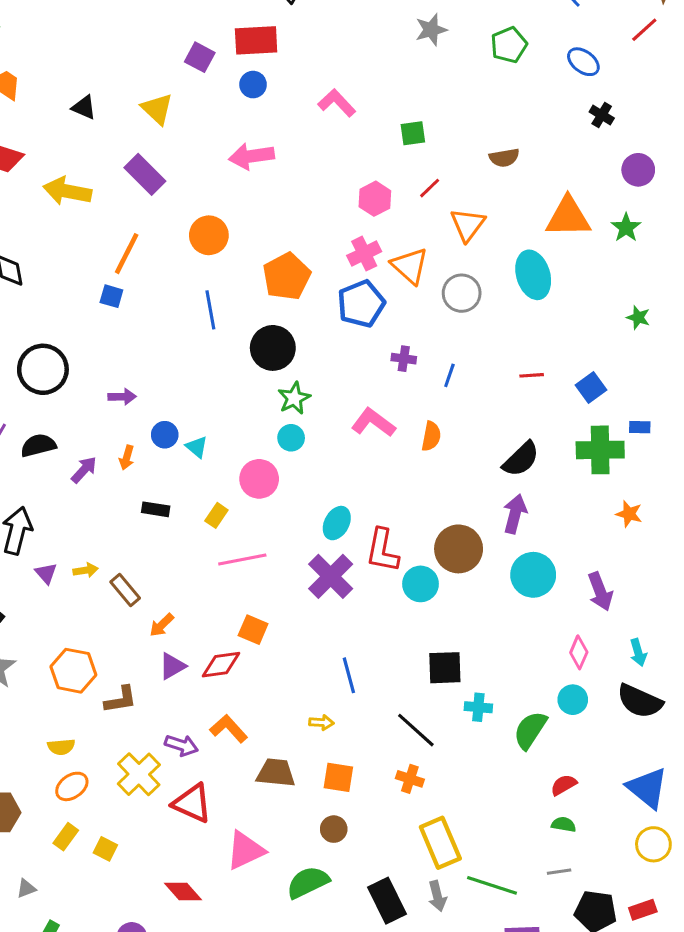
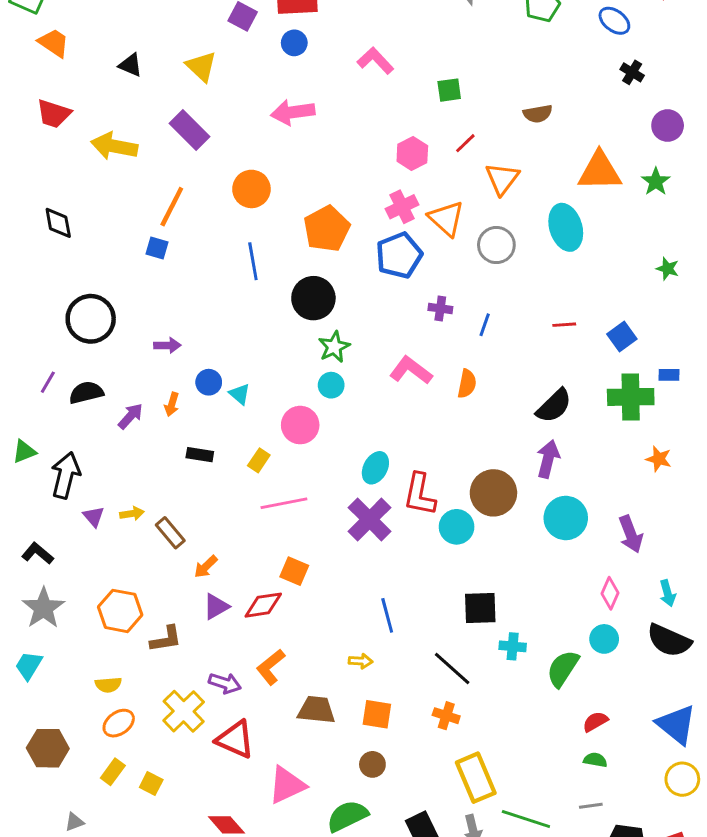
orange L-shape: (229, 729) -> (271, 667), turned -87

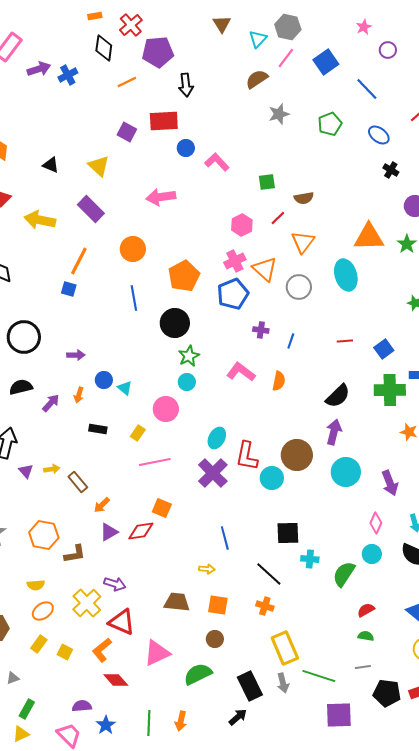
blue circle: (294, 43) -> (186, 148), moved
brown semicircle: (538, 114) -> (304, 198), moved
orange L-shape: (271, 667) -> (102, 650), moved

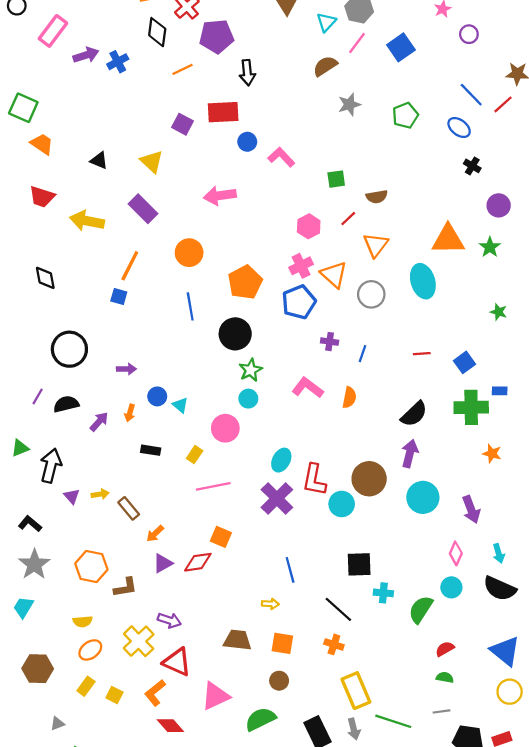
blue line: (367, 89) -> (471, 95), moved

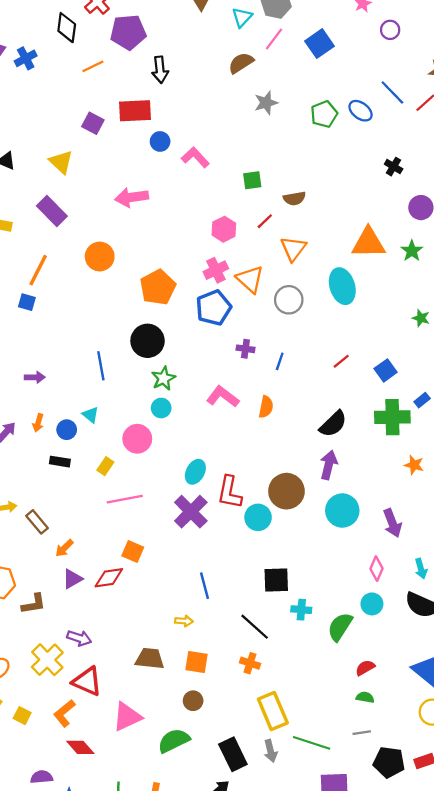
blue ellipse: (459, 128) -> (361, 111), moved
blue line: (190, 306) -> (101, 366), moved
red line: (422, 354) -> (341, 361), turned -35
blue rectangle: (500, 391) -> (422, 400), turned -40
blue circle: (157, 396) -> (67, 430), moved

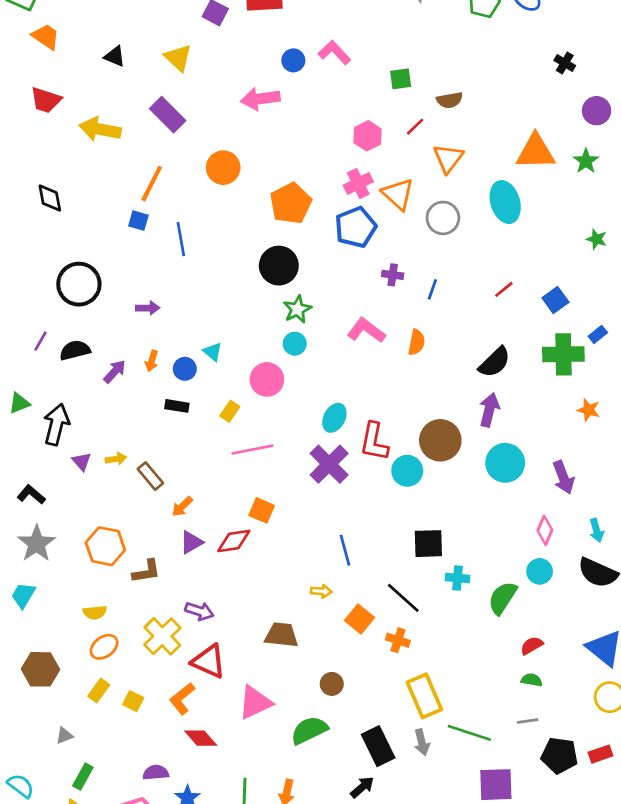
blue circle: (160, 141) -> (293, 60), moved
blue line: (101, 366) -> (181, 239), moved
orange square: (196, 662) -> (360, 619), moved, turned 30

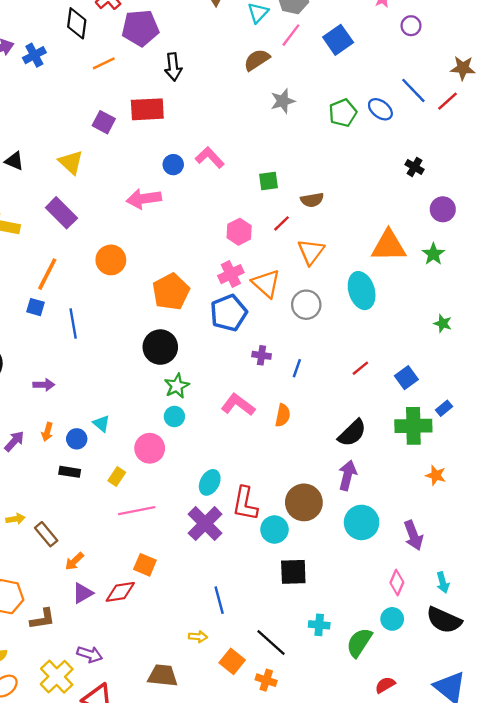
black square: (428, 544) -> (293, 572), moved

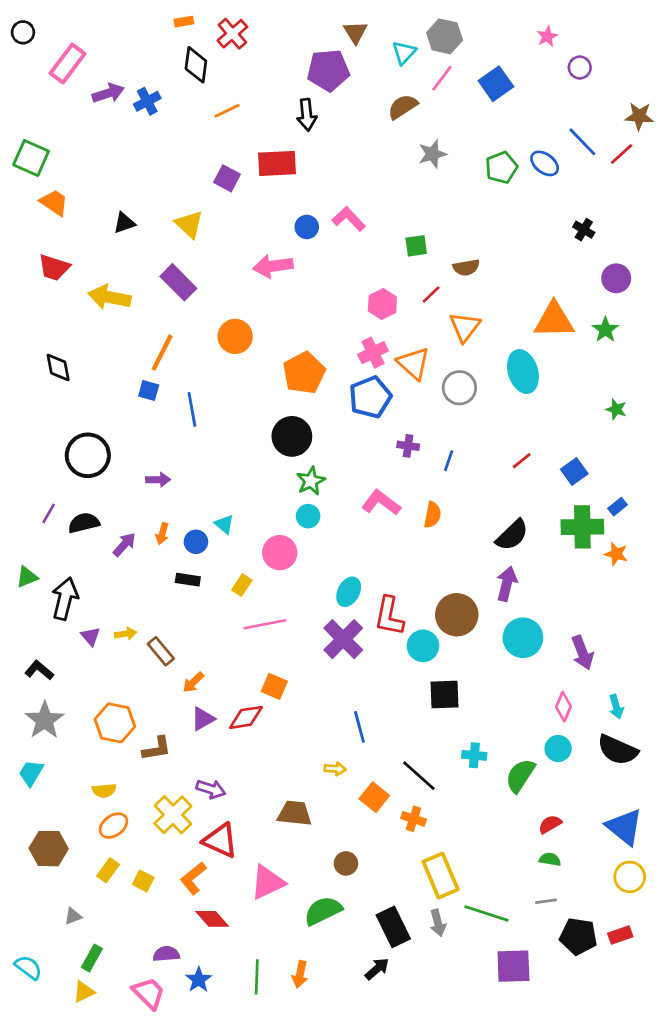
purple pentagon: (140, 28) -> (328, 70), moved
black triangle: (14, 161) -> (124, 223), turned -42
orange star: (436, 475) -> (616, 554), moved

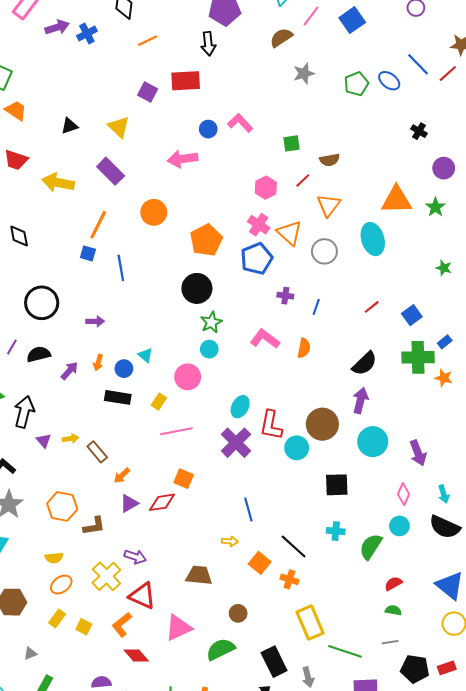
pink cross: (373, 353) -> (259, 225), turned -30
black rectangle: (188, 580) -> (118, 397), size x1.4
black square: (445, 694) -> (337, 485), moved
gray arrow: (438, 923) -> (308, 677), moved

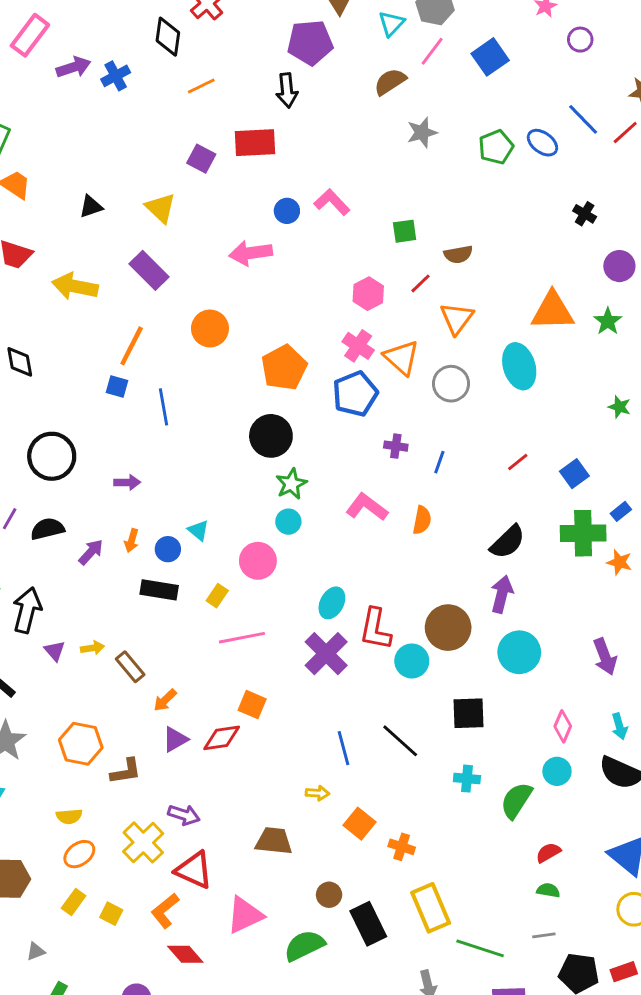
purple arrow: (418, 453) -> (605, 657), moved
black line: (294, 547) -> (400, 741), moved
black rectangle: (274, 662) -> (368, 924), moved

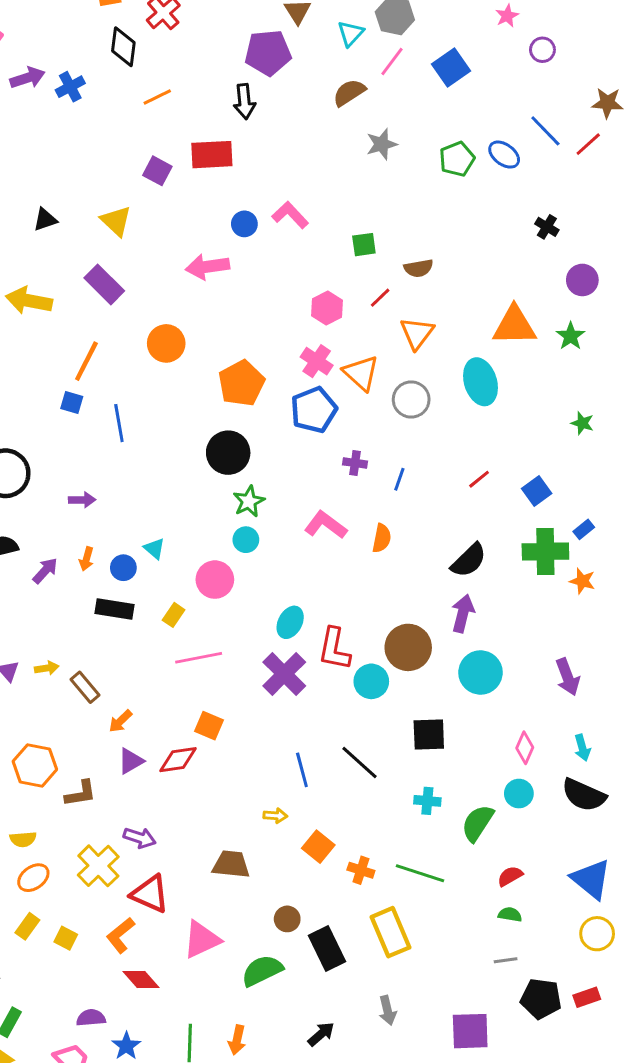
green line: (480, 948) -> (420, 873), moved

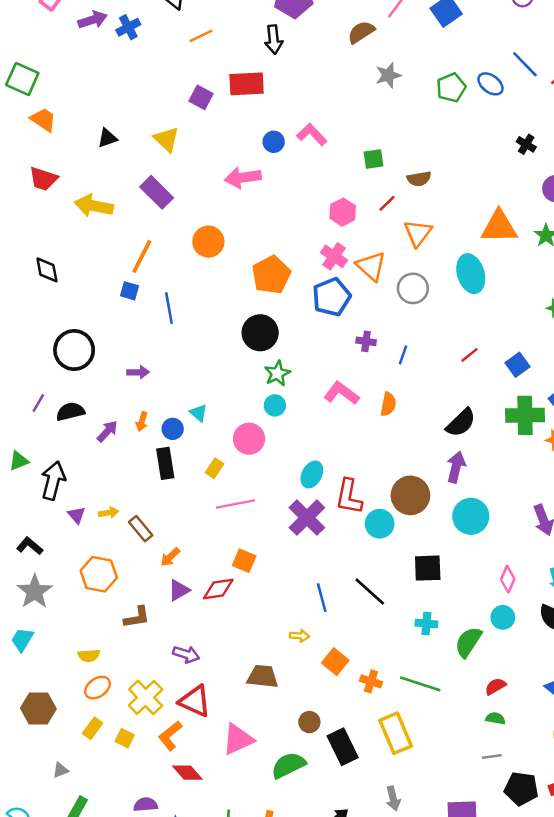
black rectangle: (115, 609) -> (165, 463), turned 72
orange hexagon: (35, 765) -> (99, 574), moved
yellow cross: (98, 866) -> (146, 697), moved

